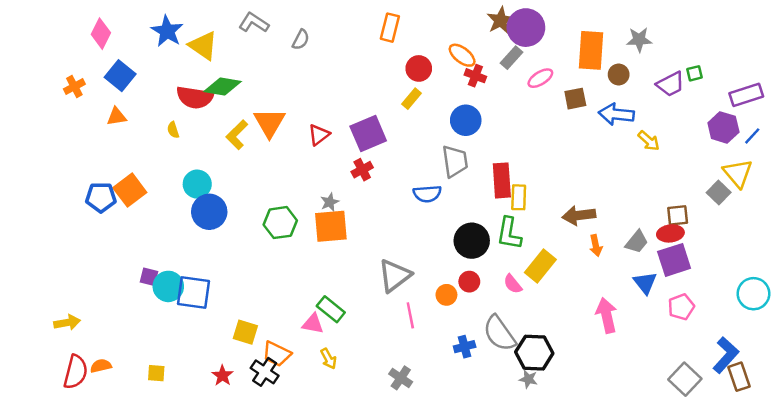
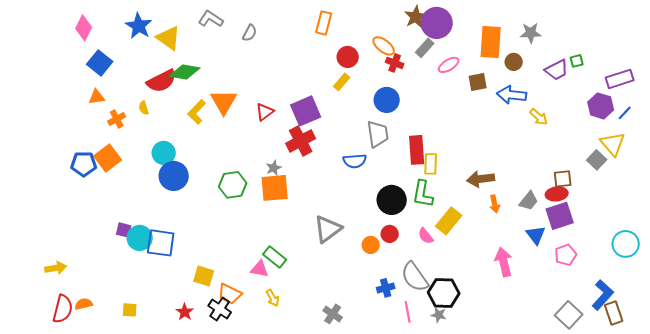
orange cross: (74, 87) -> (117, 119), moved
red semicircle: (195, 97) -> (162, 81), turned -36
red cross: (362, 170) -> (301, 141), size x1.6
pink line: (410, 315) -> (408, 312), moved

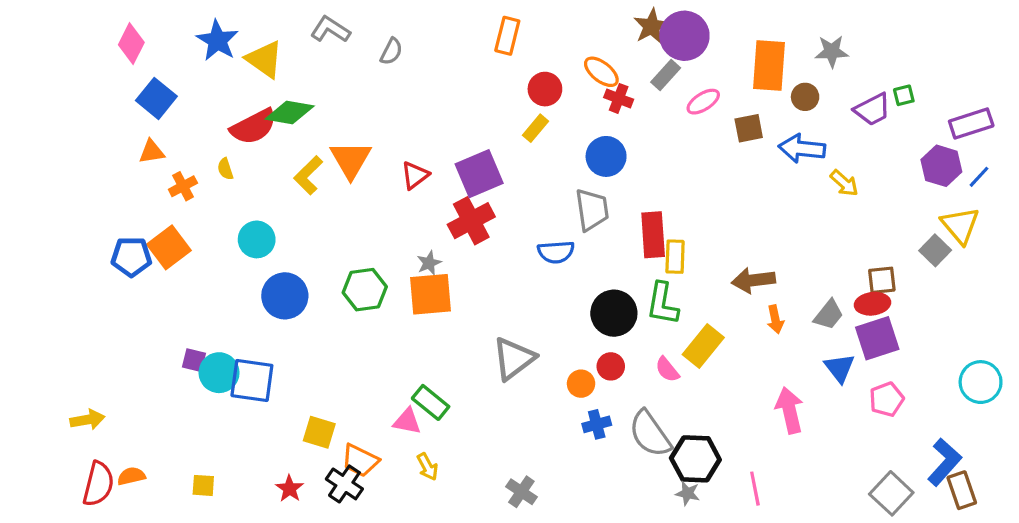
blue circle: (174, 176) -> (285, 296), moved
blue cross: (386, 288) -> (597, 424), moved
pink line: (408, 312) -> (755, 489), moved

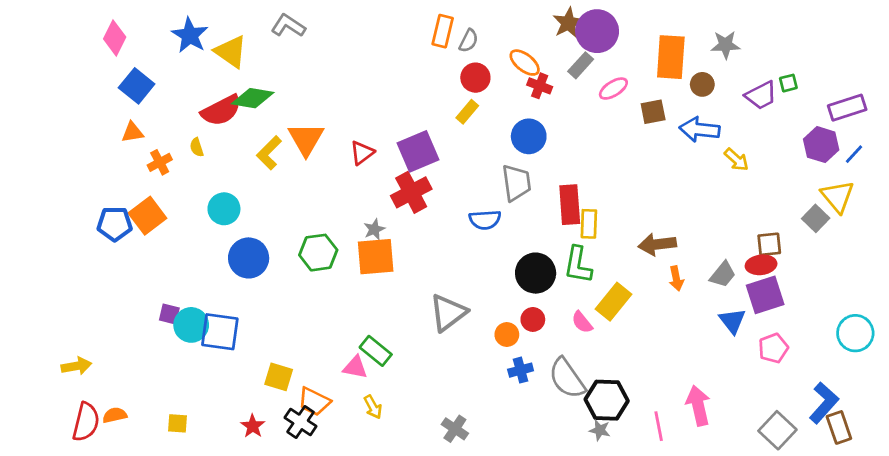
gray semicircle: (391, 51) -> (469, 41), moved
pink arrow: (789, 410) -> (698, 406), moved

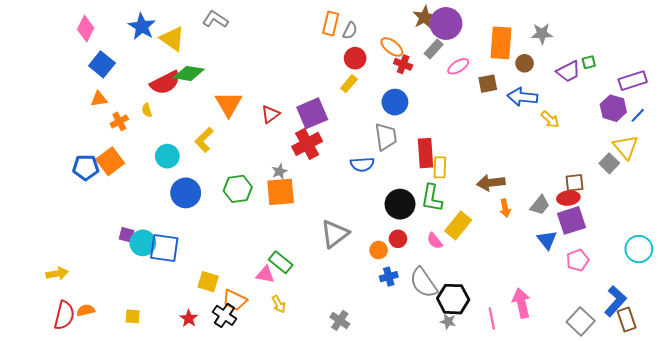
yellow L-shape: (269, 153) -> (204, 140), moved

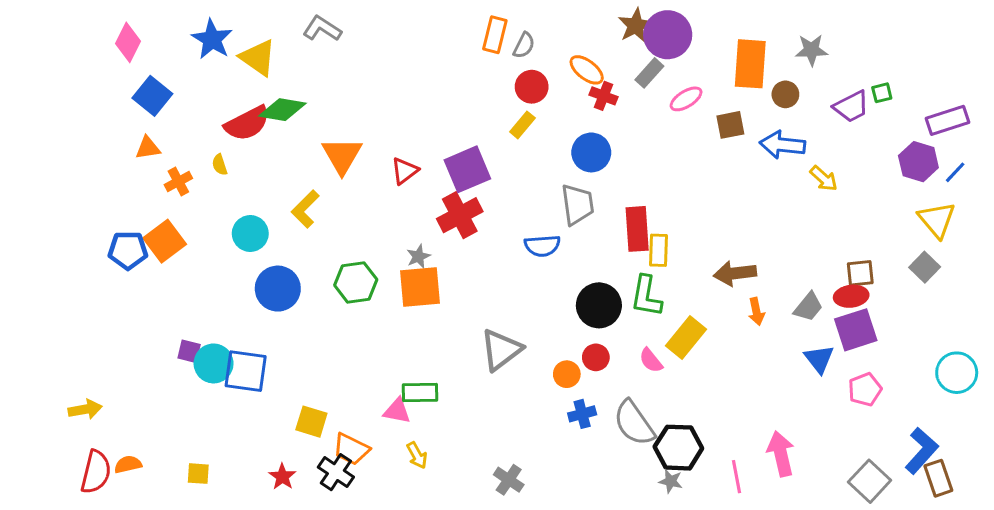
gray square: (609, 163) -> (925, 267), moved
green rectangle: (281, 262) -> (420, 393), turned -40

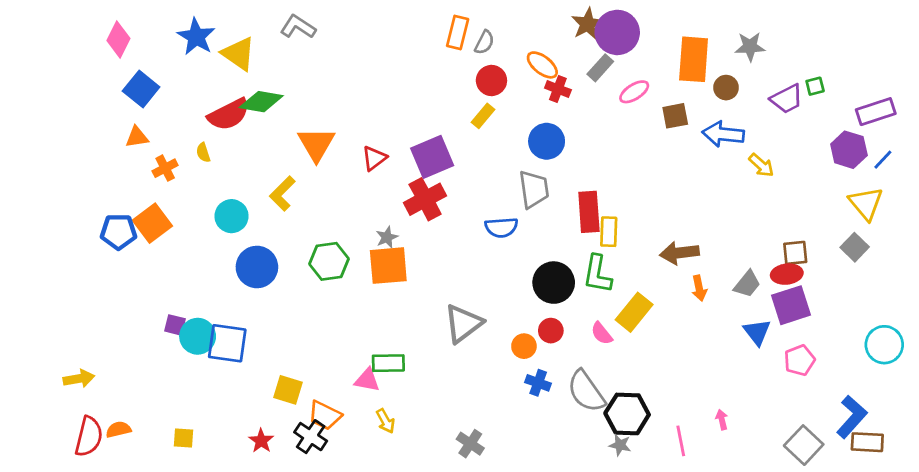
blue cross: (582, 414) -> (538, 383), turned 35
pink arrow: (781, 454) -> (722, 420), size x0.5
brown rectangle: (938, 478) -> (867, 442), turned -68

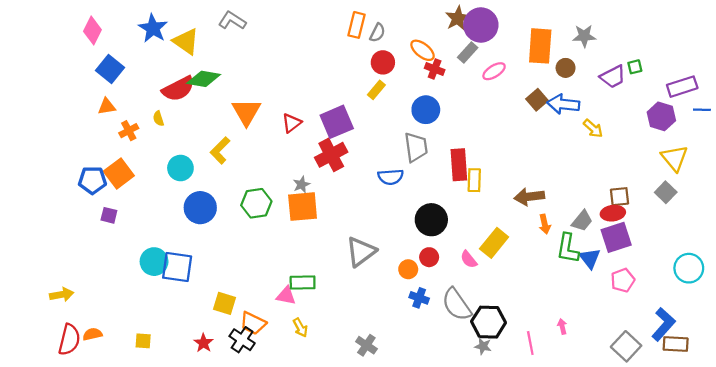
brown square: (675, 116) -> (537, 100), moved, turned -30
blue line: (883, 160) -> (702, 110), moved, turned 49
green L-shape: (597, 274) -> (568, 248), moved
purple square: (175, 325) -> (109, 215), moved

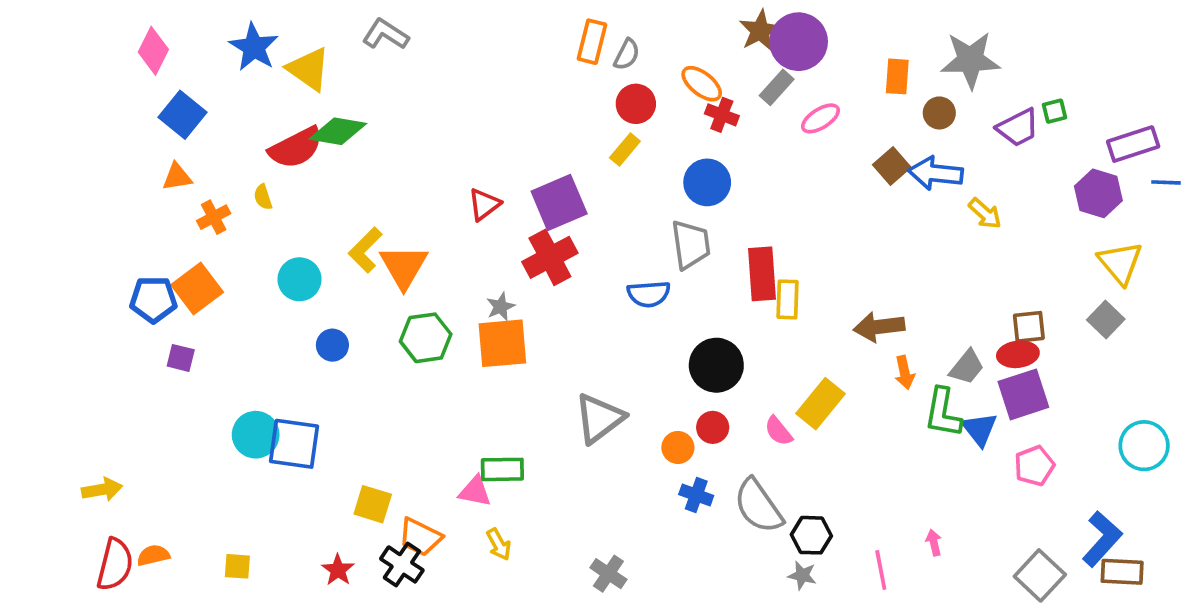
gray star: (584, 36) -> (970, 60), size x1.5
orange rectangle: (540, 46) -> (897, 76), size x0.6
orange triangle: (246, 112) -> (404, 267), moved
blue circle: (200, 208) -> (332, 345), size x0.6
black hexagon: (489, 322) -> (811, 535), size x0.7

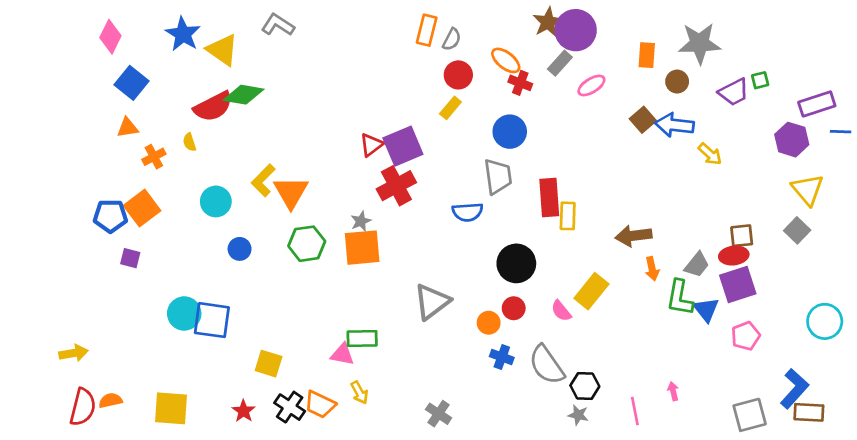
red triangle: (484, 204) -> (371, 145), moved
orange trapezoid: (420, 537) -> (320, 404), moved
yellow square: (237, 566) -> (171, 408), size x1.8
gray square: (1040, 575) -> (750, 415), turned 32

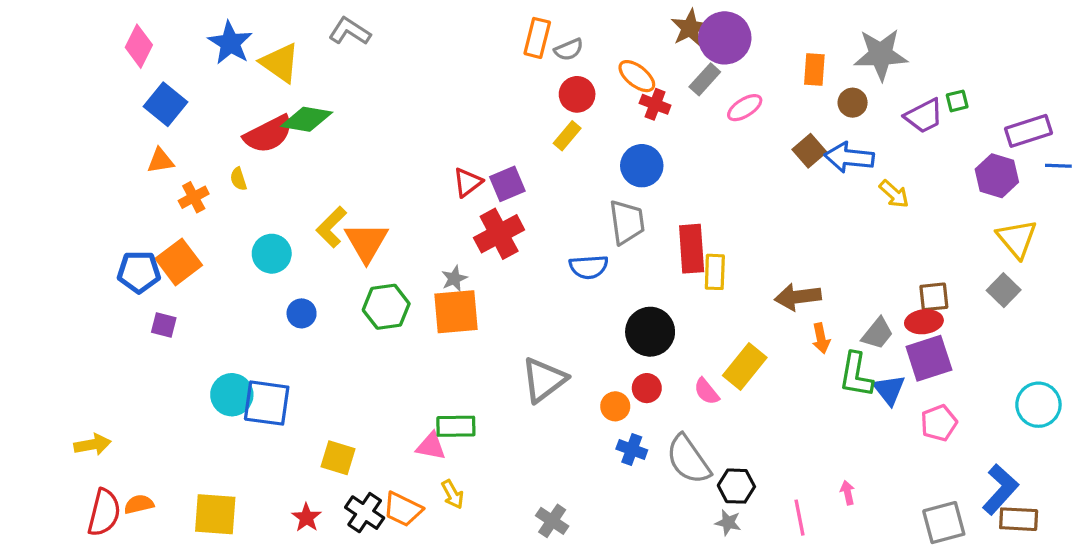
gray semicircle: (452, 39) -> (569, 50), turned 40
purple square: (403, 146) -> (507, 184), size x0.7

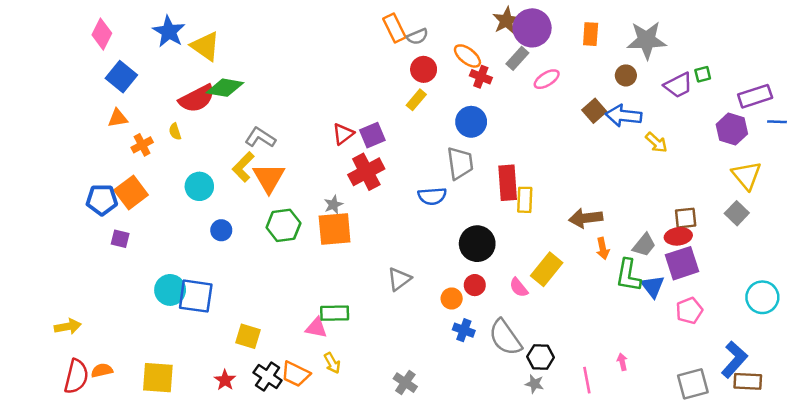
gray L-shape: (350, 31) -> (260, 138), moved
orange rectangle: (537, 38) -> (394, 28), turned -40
orange rectangle: (814, 69) -> (591, 34), moved
gray triangle: (544, 380) -> (399, 279), size x0.7

